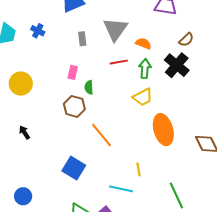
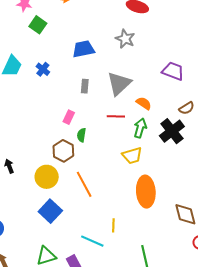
yellow circle: (21, 84) -> (47, 177), moved

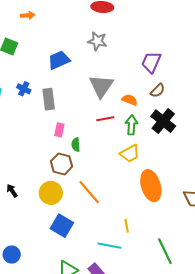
purple trapezoid: (173, 71) -> (151, 62), turned -75
gray rectangle: (85, 86) -> (49, 99), moved, size x1.5
brown semicircle: (187, 108) -> (158, 91), moved

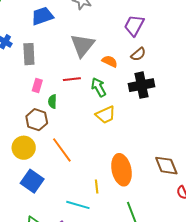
red line: (105, 119) -> (72, 79), moved
black cross: (163, 121) -> (141, 85), turned 35
green arrow: (131, 125) -> (99, 87), moved, turned -36
orange ellipse: (151, 186) -> (121, 170), moved

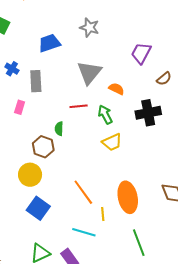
brown semicircle: (138, 54) -> (164, 79), moved
pink rectangle: (37, 86) -> (20, 107), moved
orange line: (62, 150) -> (83, 192), moved

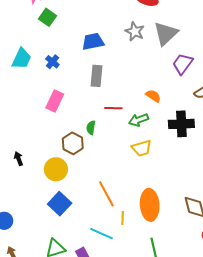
gray triangle: (89, 73) -> (166, 34), moved
gray rectangle: (36, 81) -> (97, 76), moved
pink rectangle: (20, 107) -> (55, 101), size x1.5
green arrow: (105, 115) -> (139, 120), turned -90

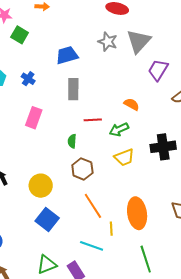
black cross: (181, 124) -> (163, 147), moved
brown hexagon: (73, 143) -> (82, 169), moved

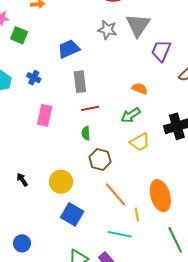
red line: (93, 120) -> (90, 108), moved

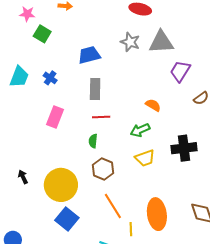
gray triangle: (138, 25) -> (161, 42), turned 44
yellow circle: (61, 182) -> (61, 185), size x1.4

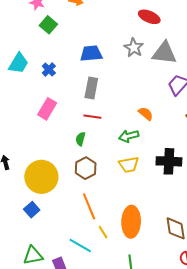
blue square: (67, 219) -> (32, 210), moved, size x0.7
yellow line: (131, 229) -> (103, 232), turned -40

